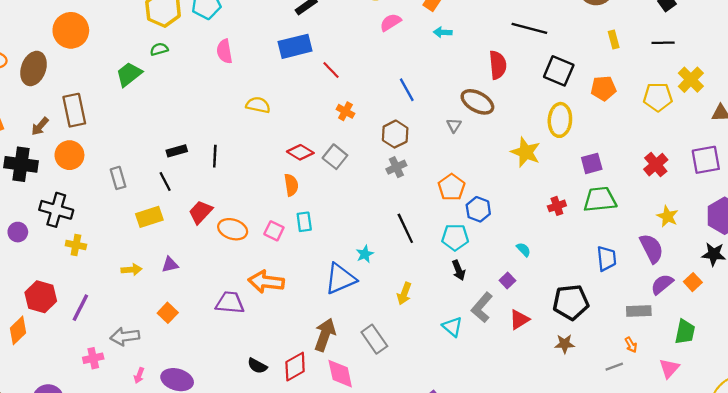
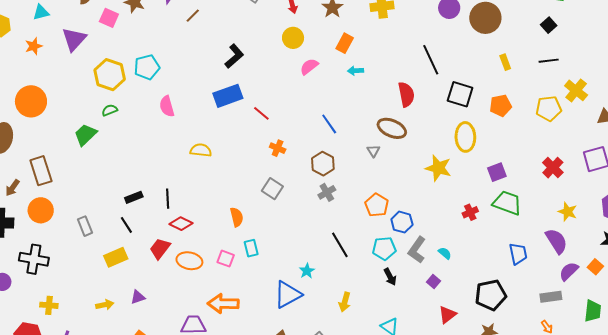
black line: (529, 28) -> (431, 60), turned 56
red diamond: (300, 152) -> (181, 224), moved
green trapezoid: (600, 199) -> (507, 203), turned 32
yellow cross: (76, 245) -> (49, 305), moved
gray L-shape: (482, 307) -> (417, 250), moved

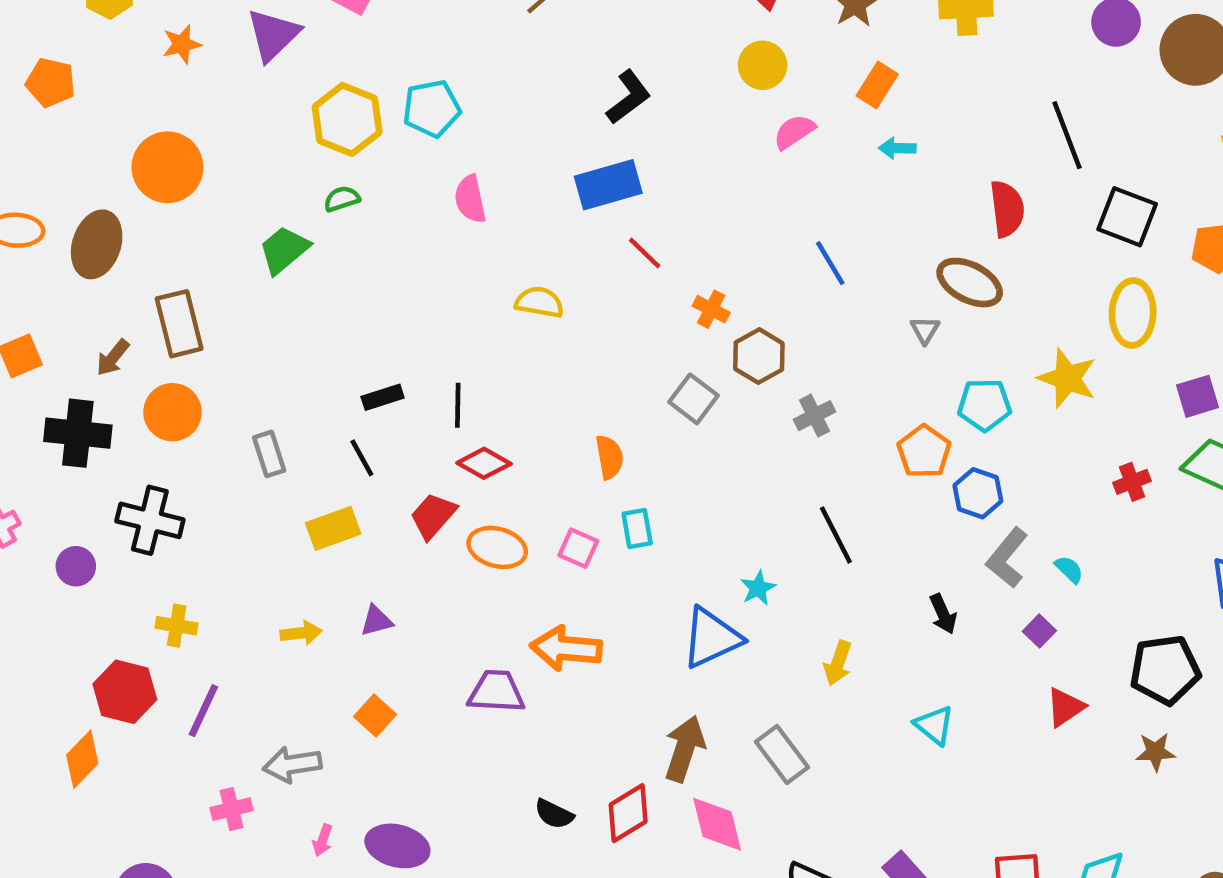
red line: (261, 113) -> (645, 253), moved
brown hexagon: (323, 164) -> (759, 356), moved
cyan pentagon: (384, 248) -> (984, 405), moved

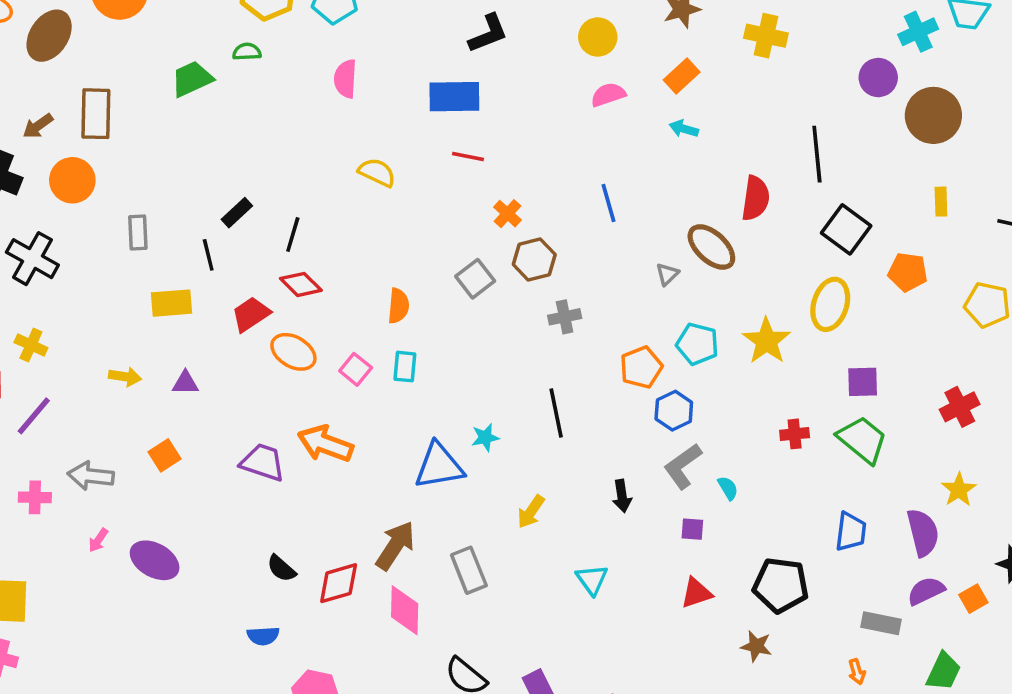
red line: (645, 253) -> (468, 157), turned -48
black rectangle: (383, 397) -> (237, 213), turned -40
purple square: (1039, 631) -> (692, 529), turned 35

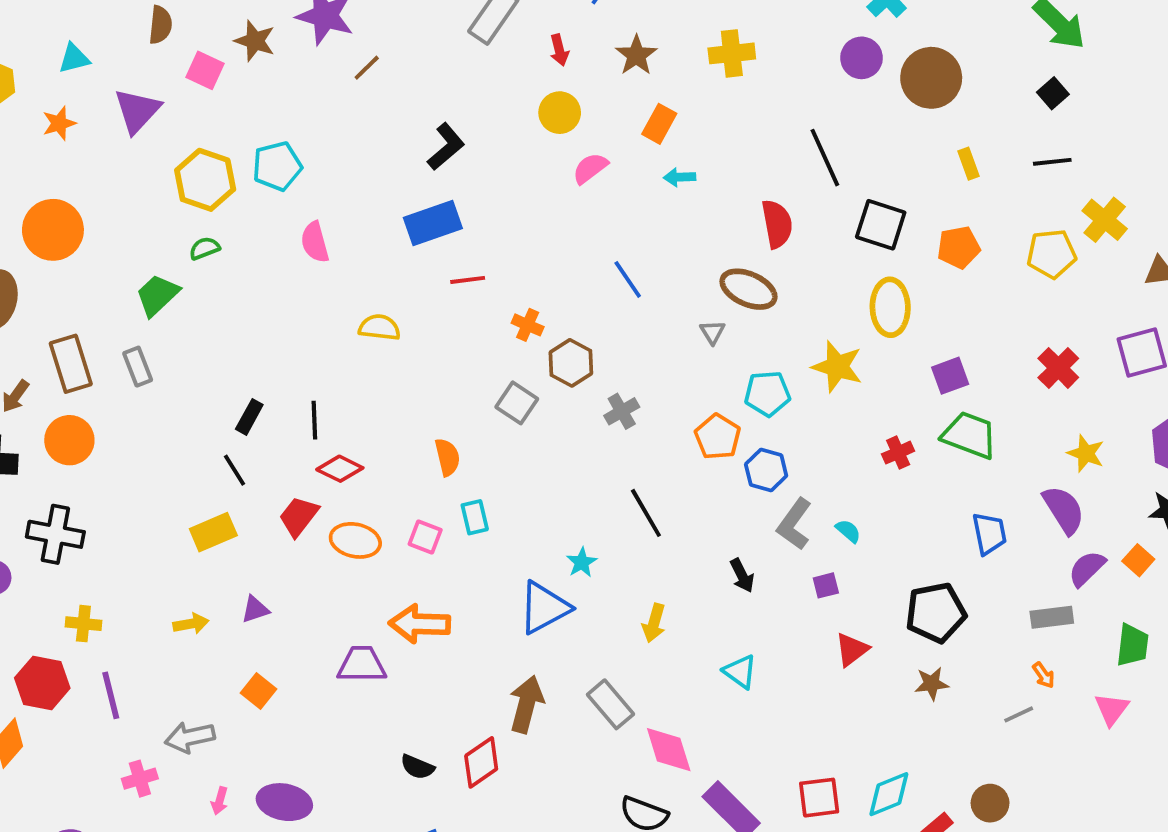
gray rectangle: (138, 233) -> (138, 367), moved
purple line: (34, 416) -> (111, 695), turned -36
pink diamond: (405, 610) -> (669, 750), moved

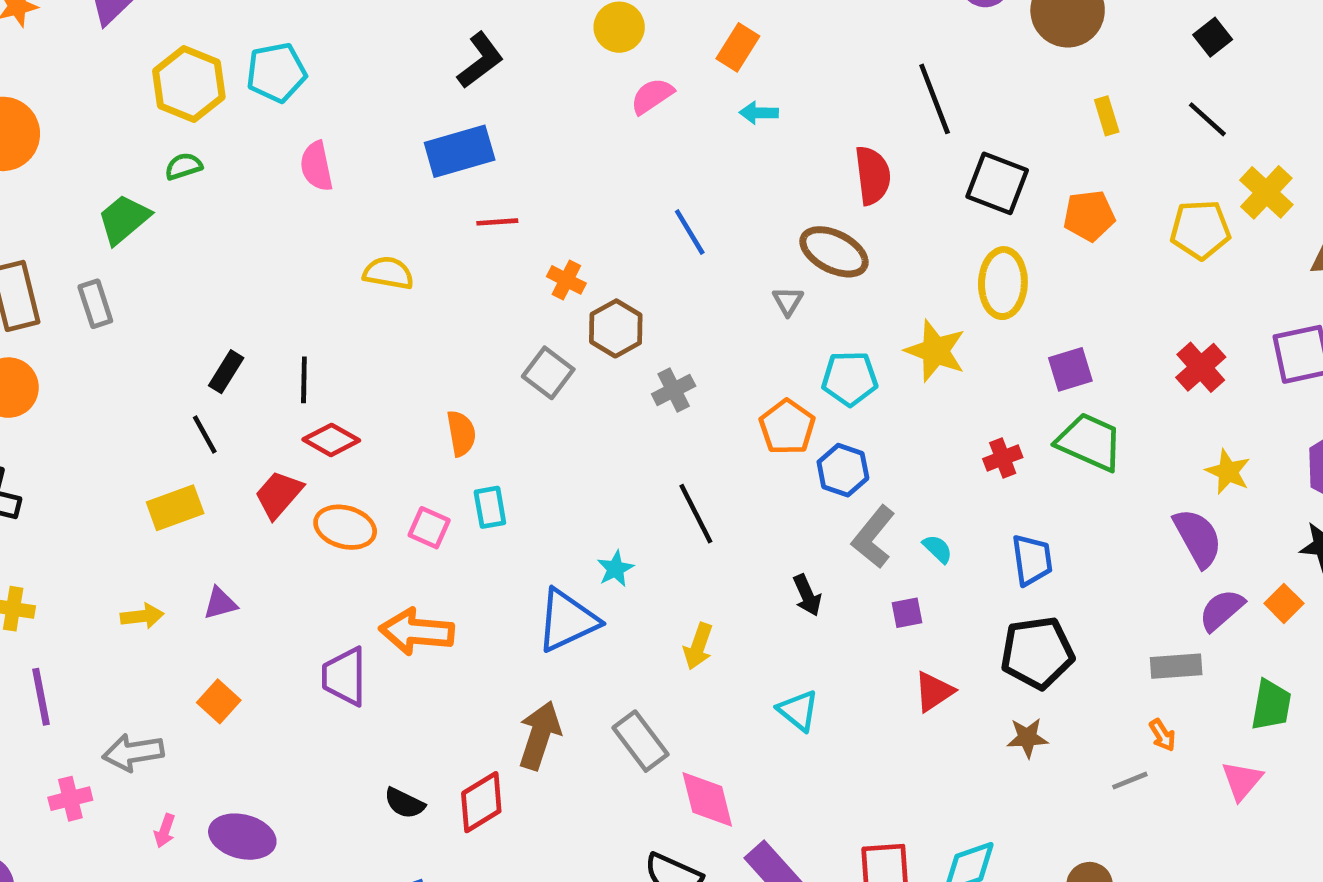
black line: (1052, 162) -> (1207, 119), turned 45
blue trapezoid: (989, 534) -> (1032, 560), moved
purple trapezoid: (362, 664) -> (344, 677), turned -93

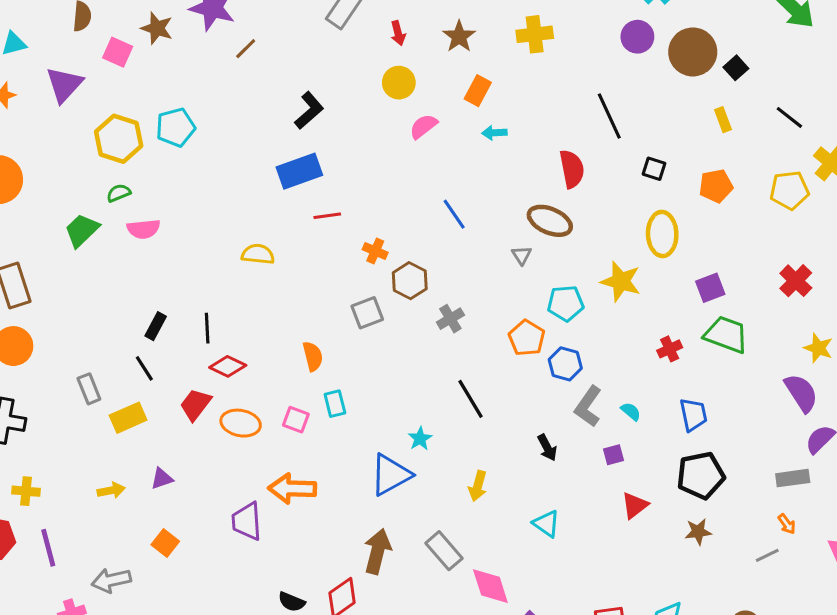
black square: (1213, 37) -> (736, 68), moved
pink semicircle: (316, 166) -> (144, 229), moved, turned -80
black square: (997, 183) -> (654, 169), size x0.6
gray rectangle: (95, 304) -> (89, 389), moved
gray square: (548, 373) -> (367, 313), turned 36

